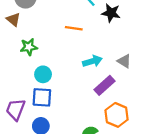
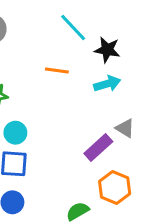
cyan arrow: (92, 61) -> (107, 84), moved
gray triangle: (124, 61) -> (125, 128), moved

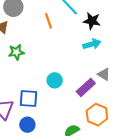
orange line: (57, 70) -> (49, 21), moved, turned 63
cyan circle: (15, 133) -> (55, 80), moved

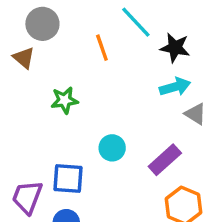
green star: (16, 52) -> (65, 100), moved
gray triangle: (104, 74) -> (195, 114), moved

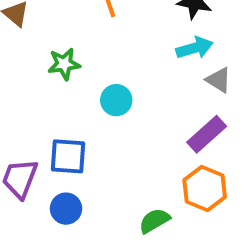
cyan circle: (112, 148) -> (116, 100), moved
purple rectangle: (165, 160) -> (207, 134), moved

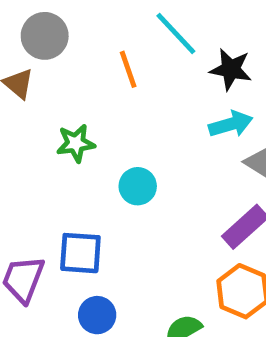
blue circle: (66, 209) -> (97, 315), moved

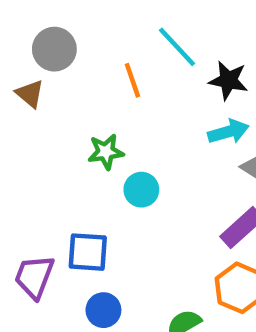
green star: (76, 143) -> (106, 152), moved

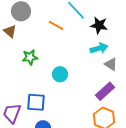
orange line: (132, 80) -> (56, 25), turned -42
green star: (106, 152) -> (30, 57), moved

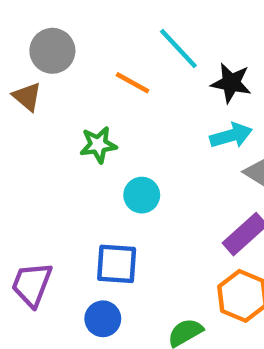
green star: (30, 57) -> (98, 145), moved
blue square: (36, 102) -> (117, 264), moved

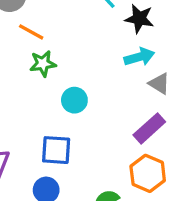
orange line: (133, 83) -> (31, 32), moved

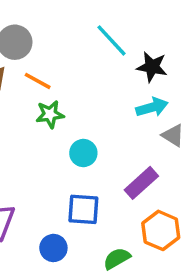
purple rectangle: (149, 128) -> (141, 183), moved
blue square: (56, 150) -> (83, 209), moved

